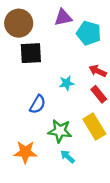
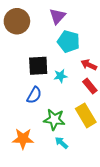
purple triangle: (63, 18) -> (57, 16), turned -36
cyan pentagon: (89, 33) -> (69, 41), moved
black square: (31, 53) -> (38, 66), moved

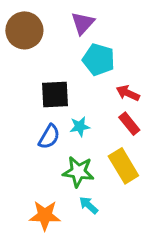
cyan star: (60, 76) -> (80, 127), moved
orange star: (23, 139) -> (45, 215), moved

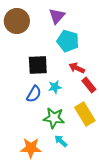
red arrow: (128, 93) -> (77, 68), moved

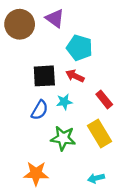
purple triangle: (57, 16) -> (55, 18), moved, turned -36
red arrow: (77, 68) -> (75, 76), moved
cyan arrow: (61, 141) -> (96, 178), moved, turned -56

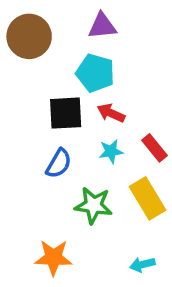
purple triangle: (55, 18) -> (102, 26), moved, turned -42
cyan pentagon: (80, 48) -> (95, 73), moved
cyan star: (64, 102) -> (111, 151), moved

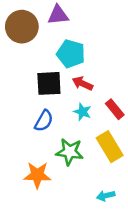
purple triangle: (102, 26) -> (58, 15), moved
cyan star: (111, 151) -> (82, 112), turned 30
orange star: (53, 258) -> (37, 175), moved

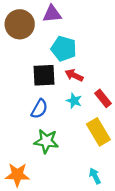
green star: (70, 152) -> (46, 141), moved
orange star: (37, 175) -> (17, 175), moved
cyan arrow: (106, 196) -> (95, 176), turned 77

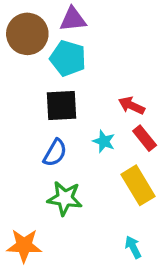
cyan pentagon: (64, 49) -> (68, 58), moved
red arrow: (74, 75) -> (132, 106), moved

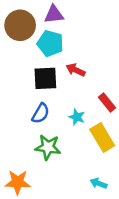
red arrow: (132, 106) -> (76, 70), moved
cyan star: (104, 141) -> (77, 117), moved
cyan arrow: (133, 247) -> (99, 183), turned -42

